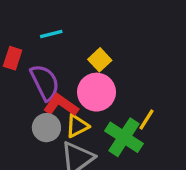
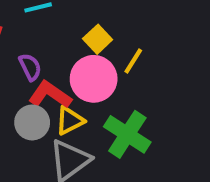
purple semicircle: (45, 82) -> (30, 67), size x0.6
yellow line: (147, 120) -> (133, 61), moved

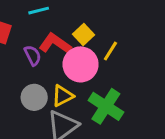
red L-shape: (50, 95) -> (55, 43), moved

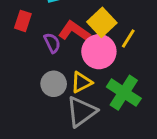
yellow square: (84, 34) -> (102, 22), size x1.4

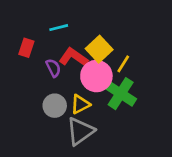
green cross: (124, 93) -> (121, 94), moved

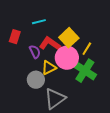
yellow triangle: (80, 104) -> (49, 68), moved

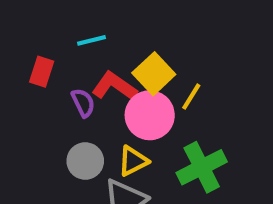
yellow triangle: (49, 68) -> (133, 161), moved
green cross: (85, 71) -> (202, 167), moved, turned 30

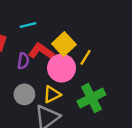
purple semicircle: (83, 103) -> (23, 61), turned 35

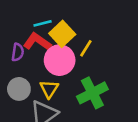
cyan line: (28, 25) -> (43, 23), moved
yellow triangle: (52, 94) -> (49, 89), turned -30

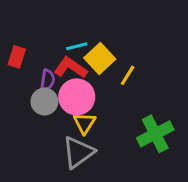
pink circle: (60, 60) -> (77, 97), moved
gray circle: (19, 89) -> (44, 102), moved
green cross: (92, 93) -> (155, 134), moved

